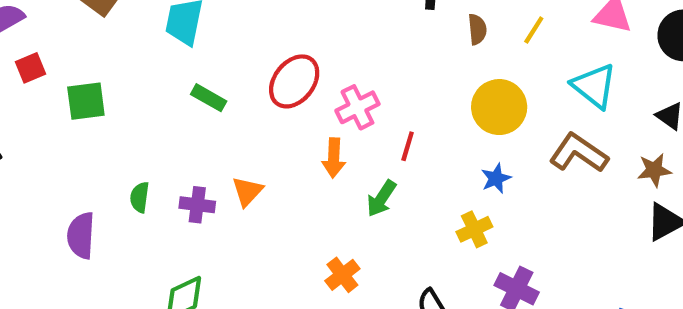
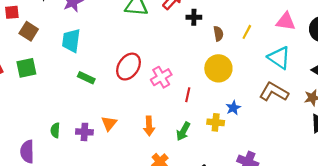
green square: (86, 101) -> (26, 68), moved
yellow circle: (499, 107) -> (218, 68), moved
orange arrow: (334, 158) -> (149, 126), moved
green arrow: (381, 199) -> (183, 131), moved
yellow cross: (474, 229) -> (216, 122), moved, turned 35

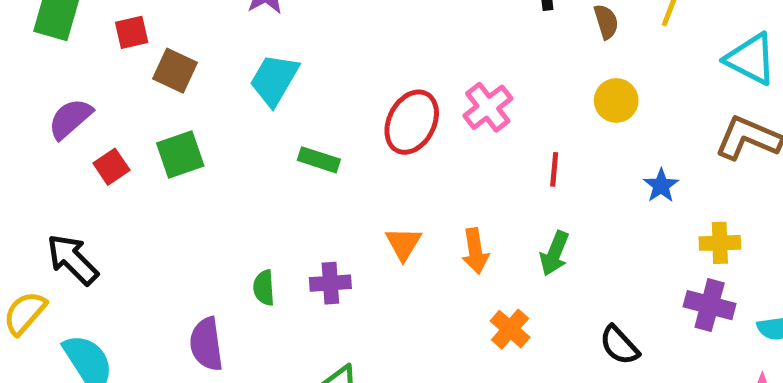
cyan trapezoid: (71, 41) -> (274, 80), turned 30
yellow circle: (218, 68) -> (616, 100), size x0.7
pink cross: (161, 77) -> (488, 107), moved
yellow cross: (216, 122) -> (720, 243), moved
orange triangle: (109, 123) -> (403, 244), moved

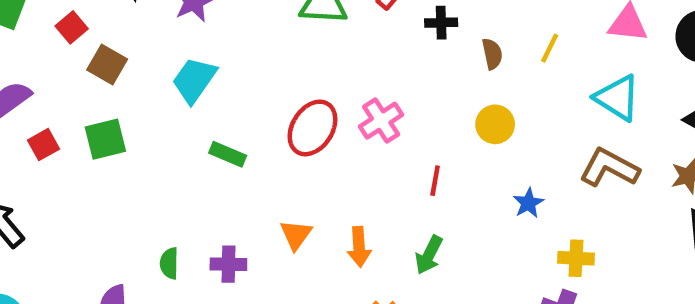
red square: (132, 32) -> (72, 27), turned -32

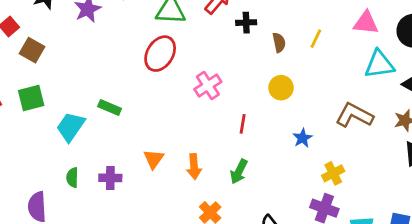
cyan trapezoid: (194, 80) -> (71, 127), moved
cyan triangle: (617, 98) -> (379, 64), moved, turned -40
red ellipse: (313, 128) -> (160, 54), moved
yellow cross: (576, 258) -> (333, 173), turned -30

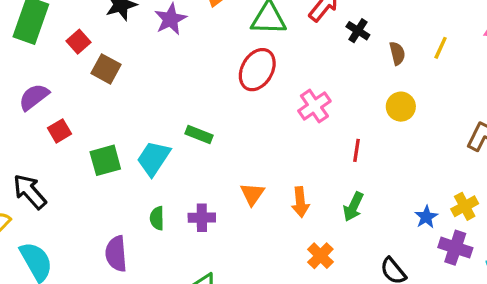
black cross: (246, 23) -> (358, 31), turned 36
green square: (31, 98) -> (105, 160), moved
blue star: (303, 138) -> (426, 217), moved

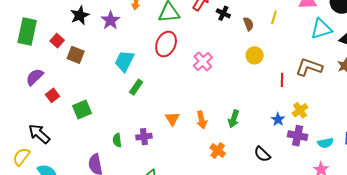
green rectangle: (199, 135) -> (136, 87), turned -70
red line: (356, 150) -> (282, 80), moved
cyan trapezoid: (154, 158) -> (124, 61), moved

